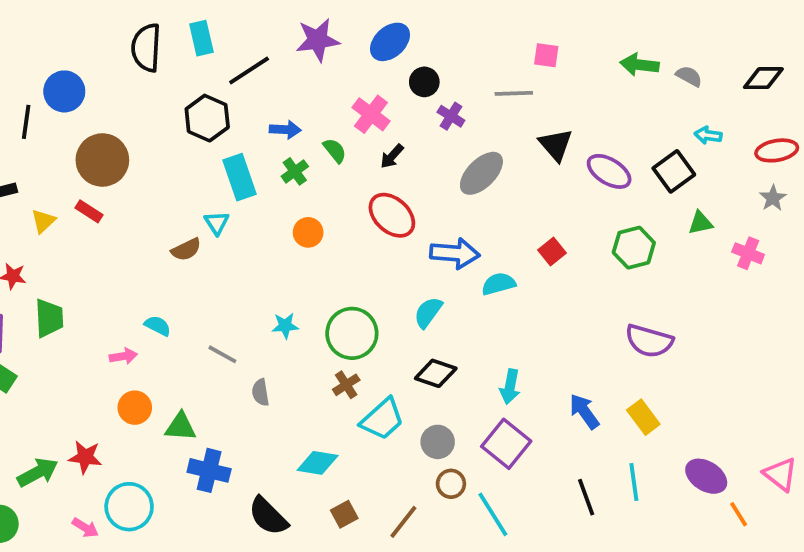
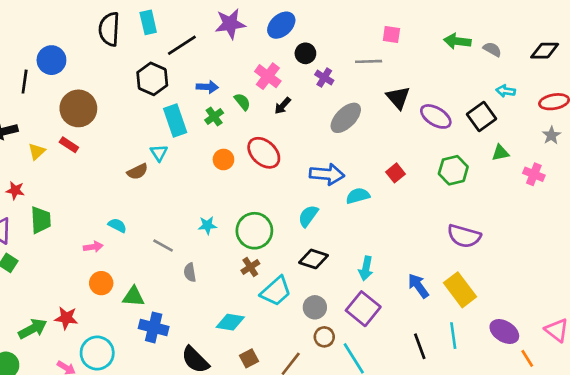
red ellipse: (392, 215) -> (264, 153), moved
yellow rectangle: (643, 417) -> (460, 290), size x1.4

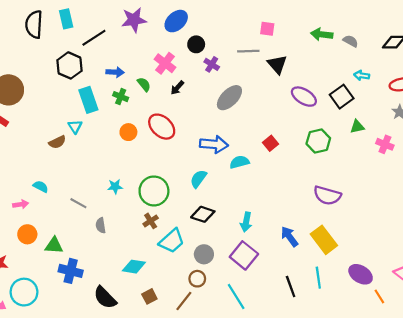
black triangle: (398, 98) -> (277, 64), moved
green cross: (214, 116) -> (121, 97), turned -32
brown circle: (324, 337) -> (197, 279), moved

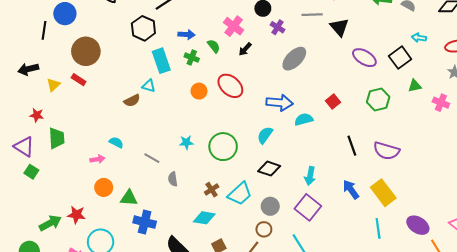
cyan triangle: (75, 127) -> (149, 86), turned -40
brown cross: (151, 221) -> (212, 190), moved
black line: (291, 286) -> (352, 146), moved

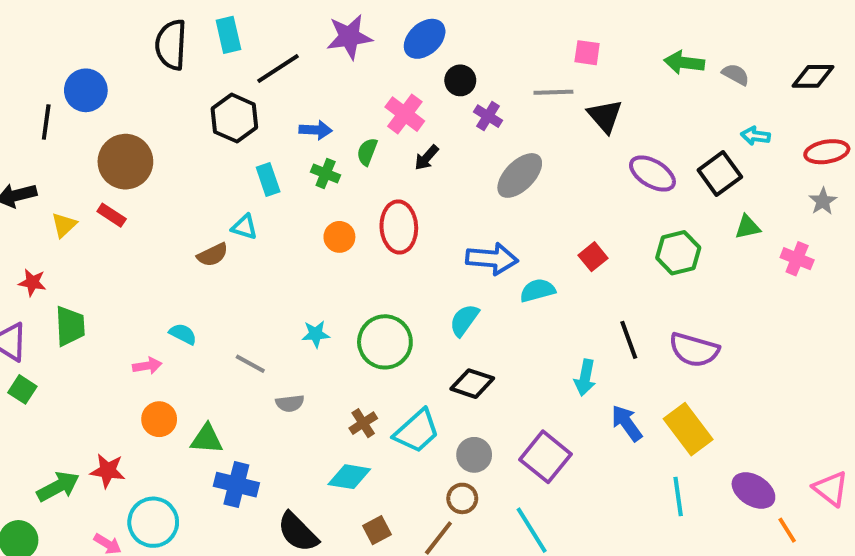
green semicircle: (214, 46) -> (367, 152), turned -120
cyan rectangle: (161, 61) -> (268, 179), size x0.7
red ellipse: (230, 86) -> (399, 227), turned 45
cyan arrow: (310, 176) -> (585, 378), moved
gray semicircle: (173, 179) -> (290, 403), turned -88

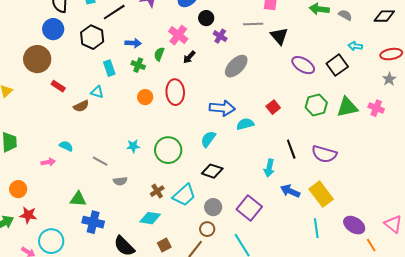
blue circle: (86, 90) -> (53, 29), moved
red rectangle: (112, 215) -> (58, 86), moved
green triangle: (748, 227) -> (347, 107), moved, size x1.6
orange circle: (159, 419) -> (18, 189), moved
blue arrow: (627, 423) -> (290, 191), turned -30

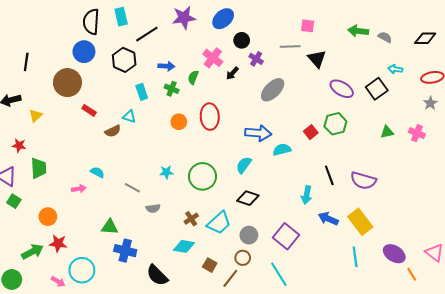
black arrow: (189, 57) -> (232, 73), moved
green hexagon: (316, 105) -> (335, 124), moved
green triangle: (347, 107) -> (387, 132), size x0.6
brown square: (164, 245) -> (210, 265), moved, turned -32

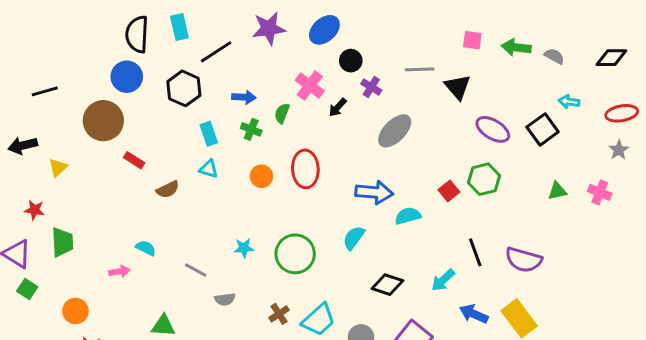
pink square: (308, 26) -> (472, 40), moved
black line: (26, 62) -> (45, 91), turned 66
cyan triangle: (129, 117) -> (209, 169), moved
cyan arrow: (307, 195) -> (443, 280), turned 36
black diamond: (248, 198) -> (387, 285), moved

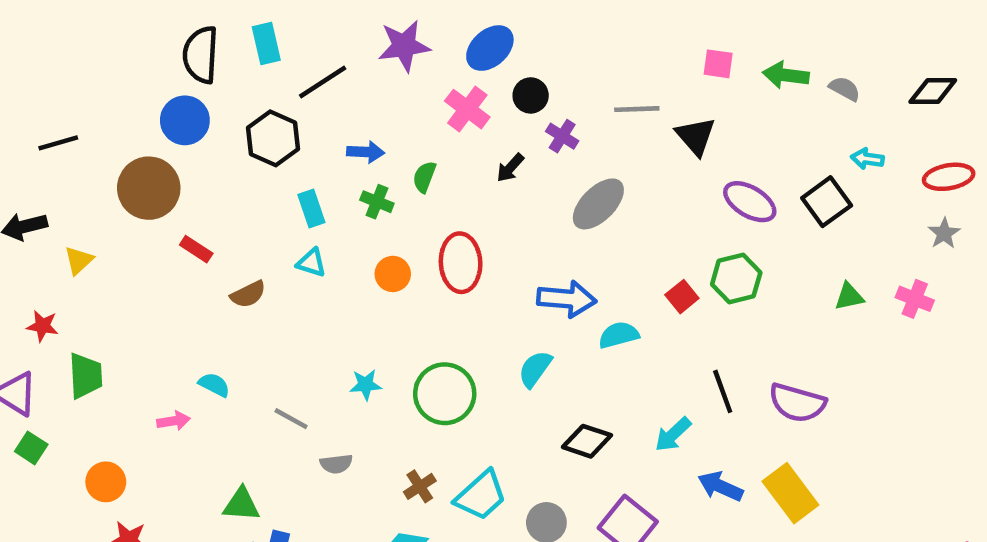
pink cross: (310, 86) -> (467, 109), moved

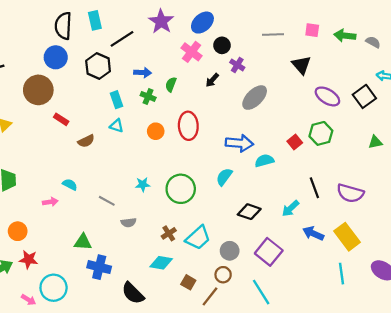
purple star: (404, 46) -> (161, 21), turned -30
gray line: (637, 109) -> (273, 34), moved

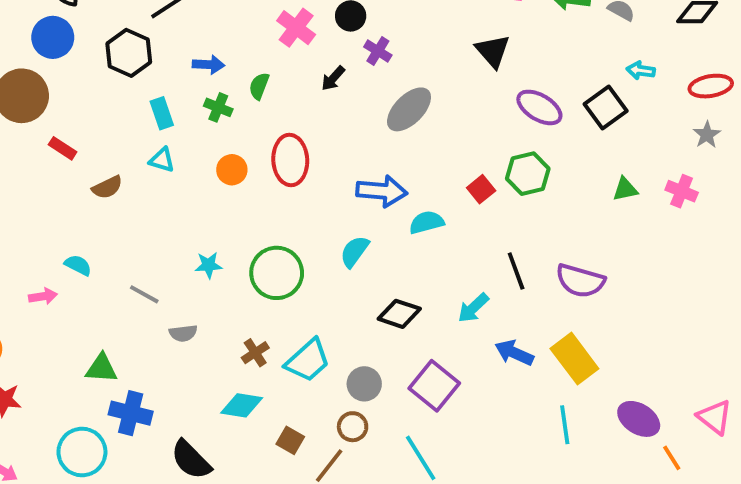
cyan circle: (54, 288) -> (82, 452), moved

